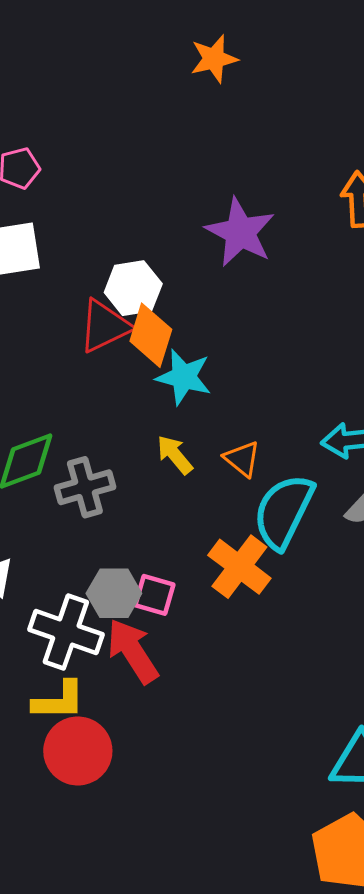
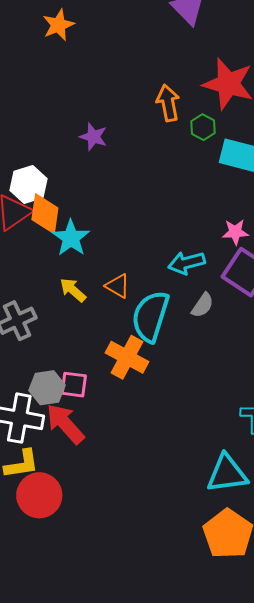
purple star: (240, 232) -> (93, 137), size x0.6
cyan star: (184, 377) -> (71, 238), turned 30

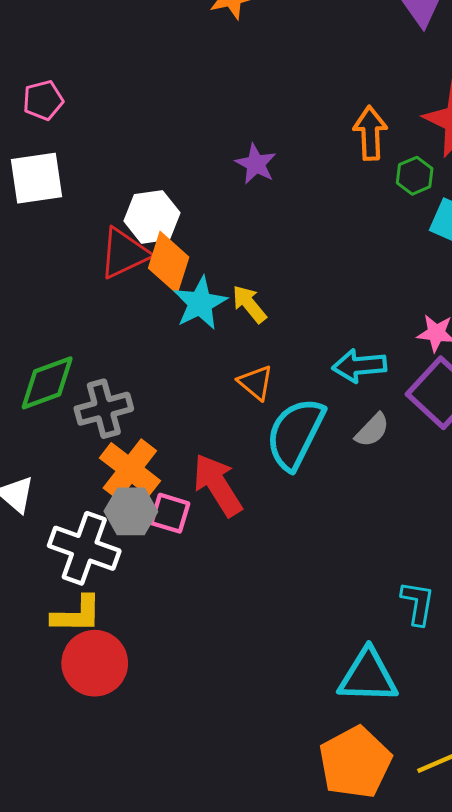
yellow arrow: (73, 290) -> (249, 304), moved
orange cross: (127, 357) -> (130, 469), moved
red arrow: (65, 424) -> (218, 485), moved

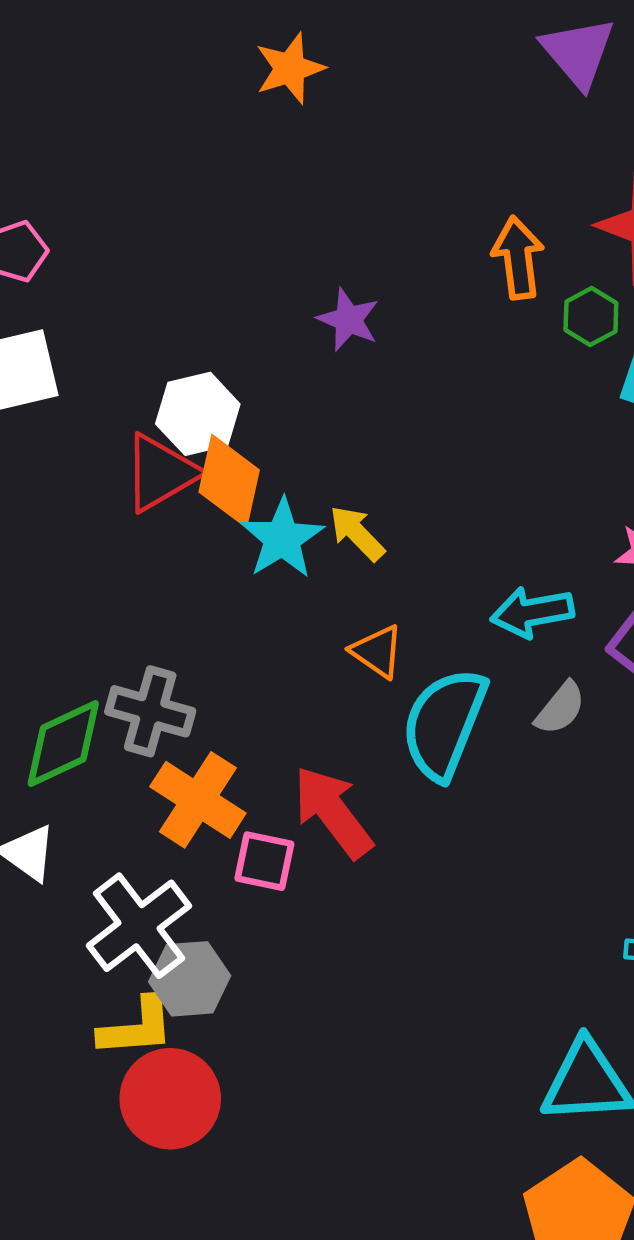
green diamond: (47, 383) -> (63, 744), moved
gray cross: (104, 409) -> (150, 711), turned 36
gray hexagon: (131, 511) -> (190, 979), moved
white cross: (84, 548) -> (139, 926), turned 38

